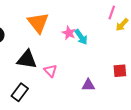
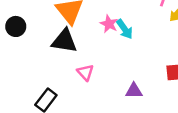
black triangle: (27, 59) -> (64, 41), moved

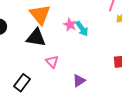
purple triangle: (134, 91) -> (79, 81), moved, turned -32

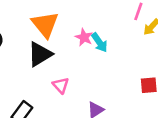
black triangle: (36, 38) -> (40, 54), turned -40

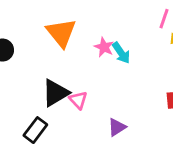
black triangle: (40, 54) -> (55, 93), moved

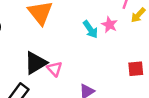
pink star: (104, 47) -> (109, 25), moved

